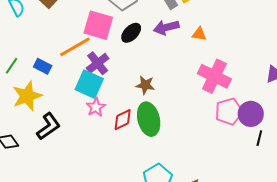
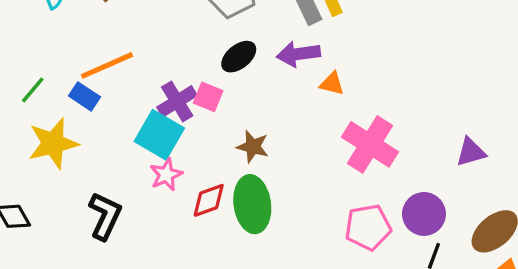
pink square: (98, 25) -> (208, 97), moved, size x0.6
orange triangle: (199, 34) -> (332, 84), moved
orange line: (75, 47) -> (107, 65), moved
pink pentagon: (229, 112) -> (368, 227), moved
black L-shape: (48, 126) -> (105, 216), moved, turned -36

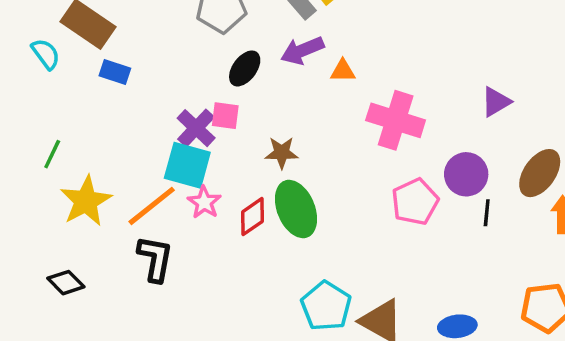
orange line: (107, 65) -> (152, 206), moved
blue rectangle: (84, 96) -> (115, 72), moved

